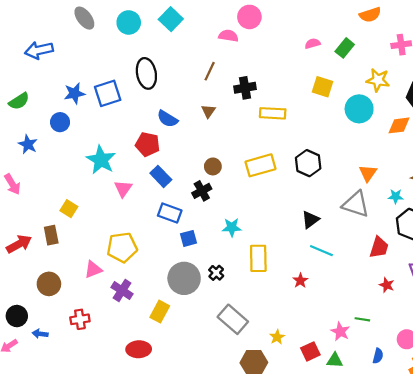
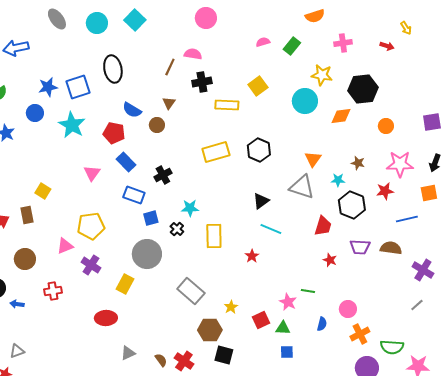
pink semicircle: (228, 36) -> (193, 54), moved
yellow square: (323, 87) -> (258, 86), moved, turned 36
cyan star: (101, 160) -> (72, 125), moved
brown circle: (213, 166) -> (157, 125), moved
black cross: (216, 273) -> (177, 229), moved

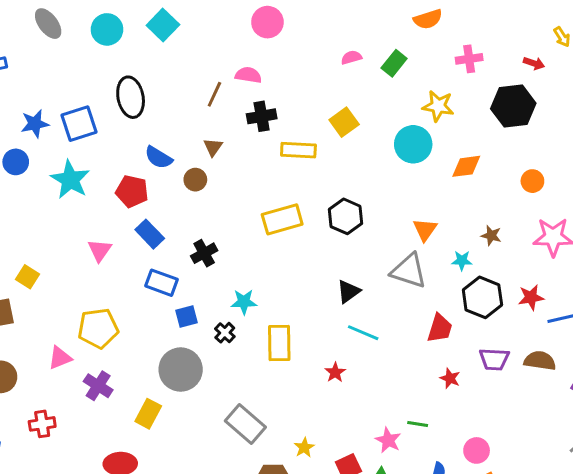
black hexagon: (363, 89) -> (513, 106), moved
red star: (385, 191) -> (531, 297), moved

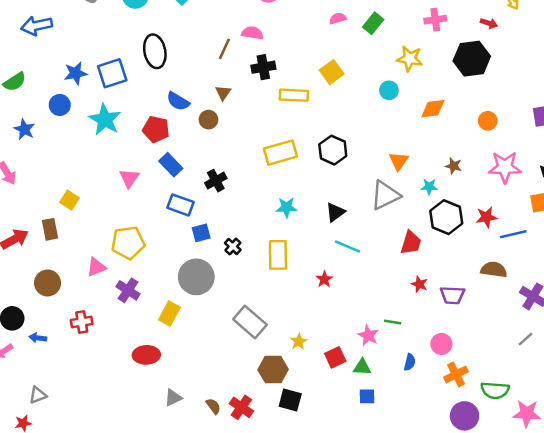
cyan circle: (413, 144) -> (389, 90), size x0.6
gray triangle: (409, 271) -> (385, 195), turned -44
cyan star: (244, 302) -> (287, 207), moved
purple trapezoid: (494, 359) -> (452, 295), moved

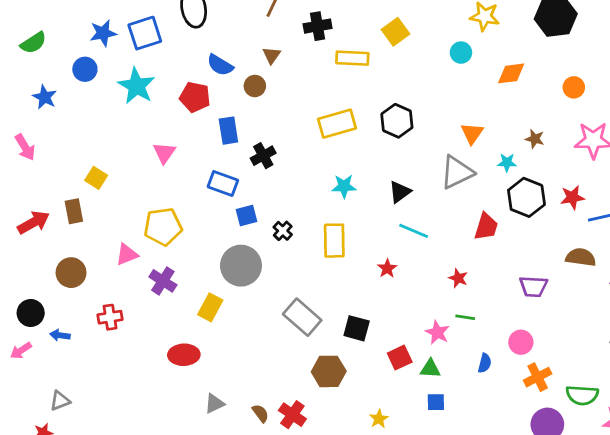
blue rectangle: (171, 165) -> (228, 131), moved, turned 35
red star: (419, 284) -> (458, 278), moved
yellow star: (299, 342) -> (379, 419), moved
black square: (290, 400) -> (357, 328), moved

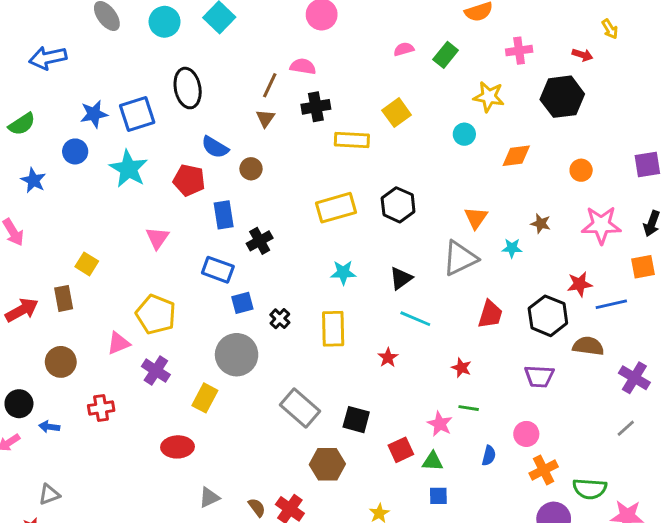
brown triangle: (272, 55) -> (265, 118), moved
black hexagon: (526, 197) -> (548, 316), moved
yellow pentagon: (163, 227) -> (156, 314), turned 30

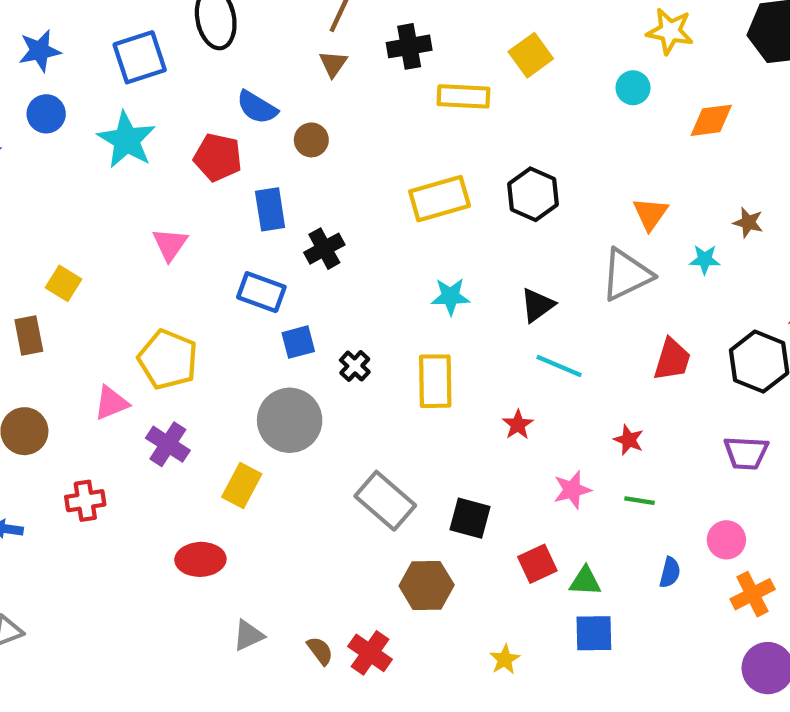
blue star: (94, 114) -> (40, 51), moved
pink star: (440, 424) -> (572, 490), moved, turned 30
blue square: (438, 496) -> (594, 633), size x1.4

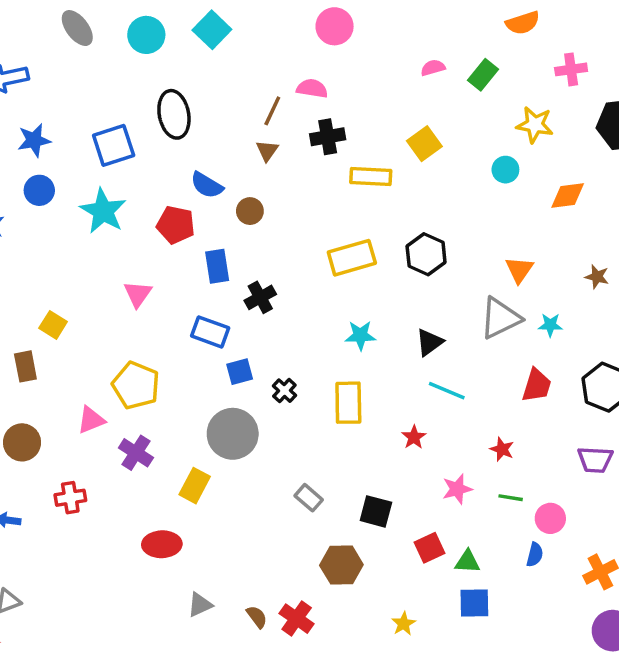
cyan star: (705, 259) -> (550, 325), moved
gray rectangle: (385, 501) -> (309, 498), size x0.6
pink circle: (726, 540) -> (550, 518), moved

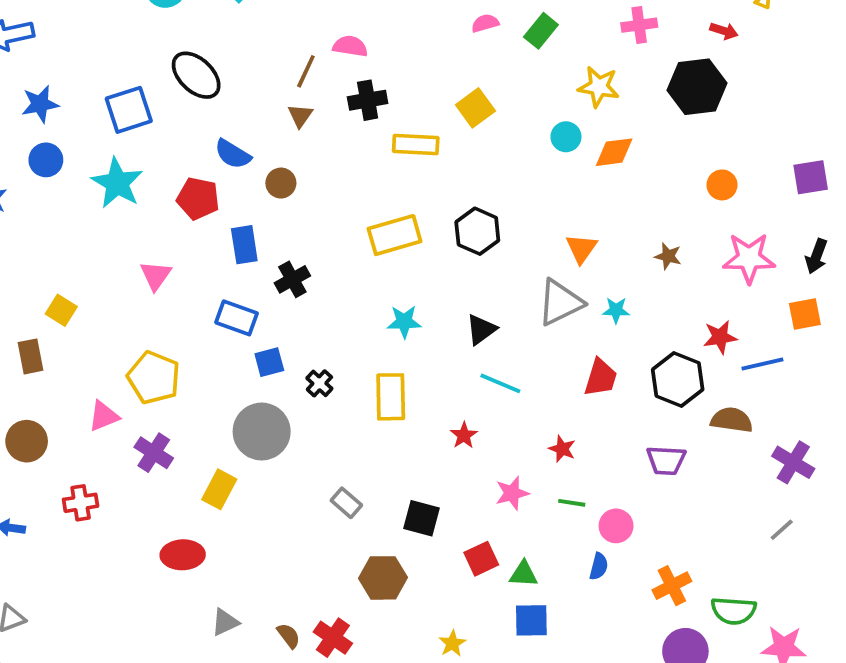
black ellipse: (174, 114) -> (196, 75), turned -36
orange diamond: (568, 195) -> (614, 152), moved

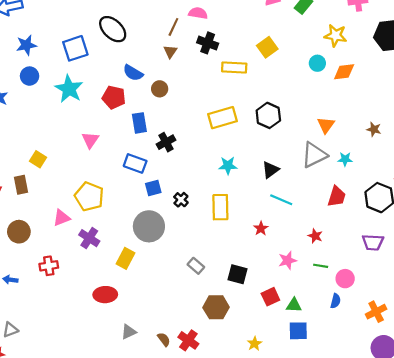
black cross: (368, 100) -> (208, 43), turned 30

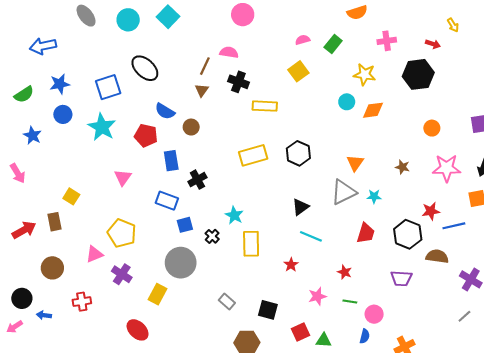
yellow square: (267, 47) -> (298, 71), moved
cyan star: (228, 166) -> (234, 215), moved, turned 30
red ellipse: (105, 295) -> (138, 330), turned 45

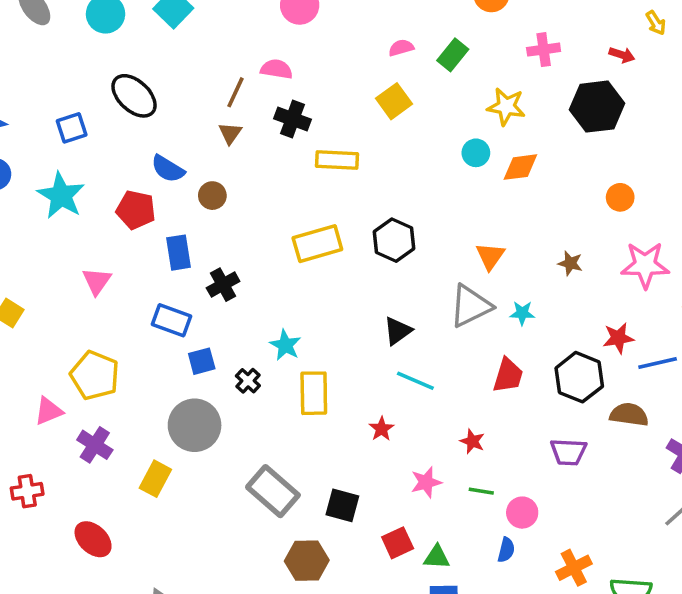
blue square: (108, 87) -> (72, 128), size x0.7
gray rectangle: (227, 302) -> (273, 491), size x1.8
red ellipse: (138, 330) -> (93, 539), moved

